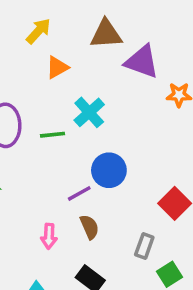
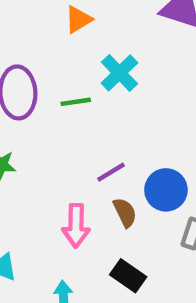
blue circle: (109, 170) -> (166, 190), moved
pink arrow: (49, 236) -> (76, 226), size x1.4

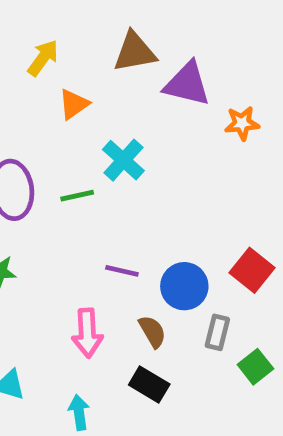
purple line: (111, 172) -> (122, 271), turned 48
brown semicircle: (125, 212) -> (152, 332), moved

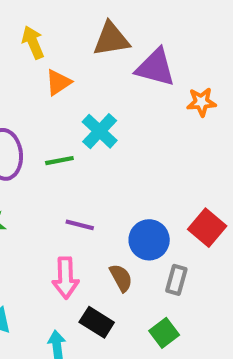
yellow arrow: (43, 58) -> (33, 42), turned -60
purple line: (122, 271) -> (80, 225), moved
green square: (255, 367) -> (164, 333), moved
black rectangle: (149, 384) -> (97, 322), moved

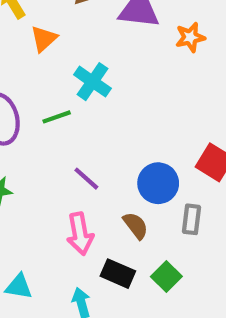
purple line: (80, 225) -> (86, 179), turned 36
green square: (164, 333) -> (166, 277), moved

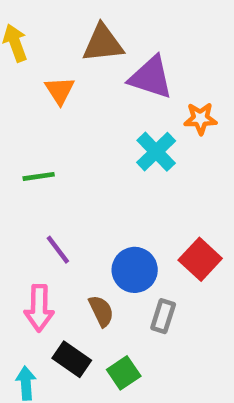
orange triangle: (44, 39) -> (60, 90), moved, turned -32
cyan cross: (92, 82) -> (156, 152), moved

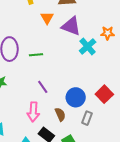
purple triangle: (151, 77) -> (71, 26), moved

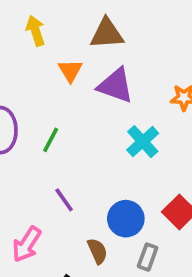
cyan cross: (88, 46) -> (143, 142), moved
green line: (36, 55) -> (51, 140), turned -56
pink arrow: (33, 112) -> (27, 244), moved, turned 30

